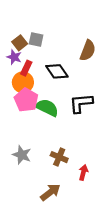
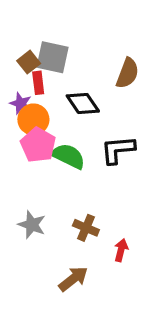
gray square: (36, 39) -> (53, 57), size x1.5
purple star: (14, 57) -> (21, 104), moved
red rectangle: (26, 68) -> (38, 83), moved, turned -32

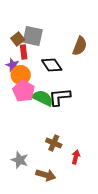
black L-shape: (118, 150) -> (60, 97), moved
gray star: (32, 225) -> (20, 160), moved
brown arrow: (73, 279) -> (46, 175), turned 54

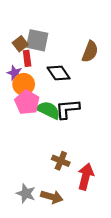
red arrow: (76, 157) -> (86, 177), size x1.6
gray star: (20, 160) -> (26, 193), moved

